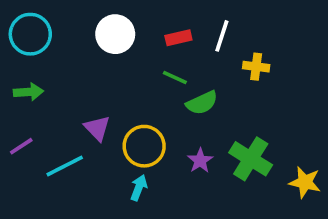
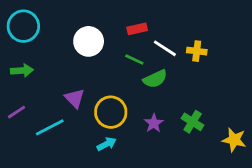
white circle: (115, 34) -> (89, 41), moved
white line: (222, 36) -> (165, 48), moved, turned -75
green cross: (251, 159) -> (193, 122), size x0.7
cyan arrow: (139, 188) -> (107, 144), turned 42

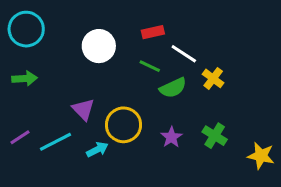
yellow cross: (197, 51) -> (213, 78), moved, turned 30
purple line: (16, 112) -> (20, 137), moved
cyan arrow: (107, 144) -> (97, 150), moved

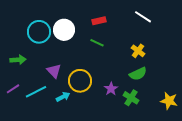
cyan circle: (26, 29) -> (39, 32), moved
white line: (184, 54) -> (143, 17), moved
green arrow: (25, 78) -> (18, 60), moved
green semicircle: (173, 88) -> (138, 74), moved
green cross: (215, 136) -> (131, 98), moved

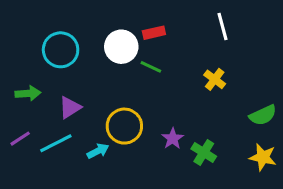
white line: (143, 17) -> (222, 26), turned 42
white circle: (64, 30) -> (121, 47), moved
purple triangle: (54, 71) -> (70, 107), moved, turned 42
green semicircle: (138, 74) -> (263, 115), moved

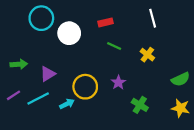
white circle: (121, 47) -> (69, 33), moved
cyan circle: (61, 50) -> (41, 18), moved
green line: (151, 67) -> (114, 46), moved
purple star: (173, 139) -> (118, 82), moved

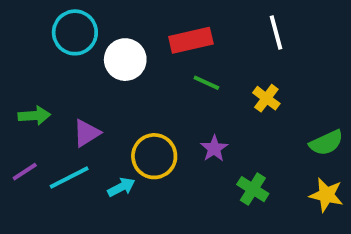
red rectangle: (106, 22) -> (191, 40), size x1.5

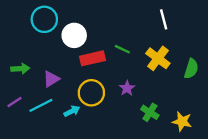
red rectangle: (191, 40) -> (93, 58), moved
yellow cross: (266, 98) -> (158, 58), size x1.5
green semicircle: (326, 143) -> (191, 69), moved, turned -48
yellow star: (326, 195) -> (182, 121), moved

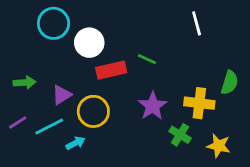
yellow cross: (158, 58) -> (199, 103), moved, turned -30
purple star: (127, 88) -> (153, 106), size x1.5
yellow circle: (91, 93) -> (93, 111), moved
cyan arrow: (72, 111) -> (75, 143), moved

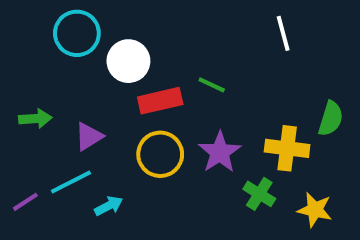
yellow circle: (93, 111) -> (160, 154), moved
purple line: (18, 122) -> (25, 202), moved

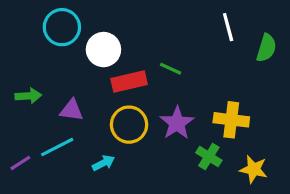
green semicircle: (331, 119) -> (266, 48), moved
purple triangle: (89, 136) -> (72, 110), turned 40
cyan arrow: (109, 206) -> (103, 163), moved

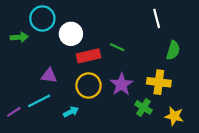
green semicircle: (266, 48) -> (173, 50), moved
green arrow: (28, 96) -> (19, 37), moved

